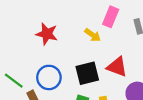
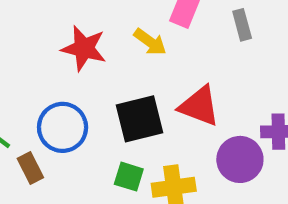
red star: (47, 34) -> (84, 48), moved

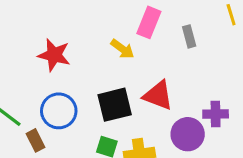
red star: (84, 48) -> (54, 55), moved

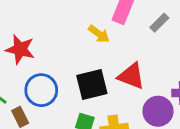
gray rectangle: (189, 36) -> (159, 23), turned 60
red star: (54, 55) -> (20, 49), moved

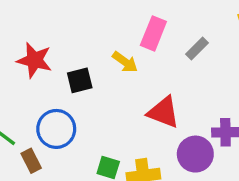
red star: (20, 49) -> (34, 60), moved
black square: (92, 85) -> (80, 80), moved, size x0.7

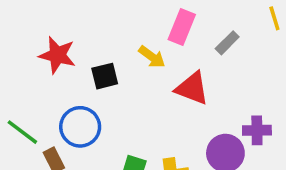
red triangle: (163, 112) -> (192, 88), moved

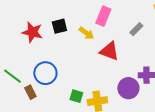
gray rectangle: (227, 43) -> (136, 29), moved
black square: (105, 76) -> (59, 26), moved

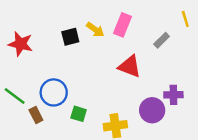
red star: (32, 32) -> (21, 44), moved
yellow arrow: (86, 33) -> (95, 30), moved
green square: (76, 96) -> (79, 114), moved

